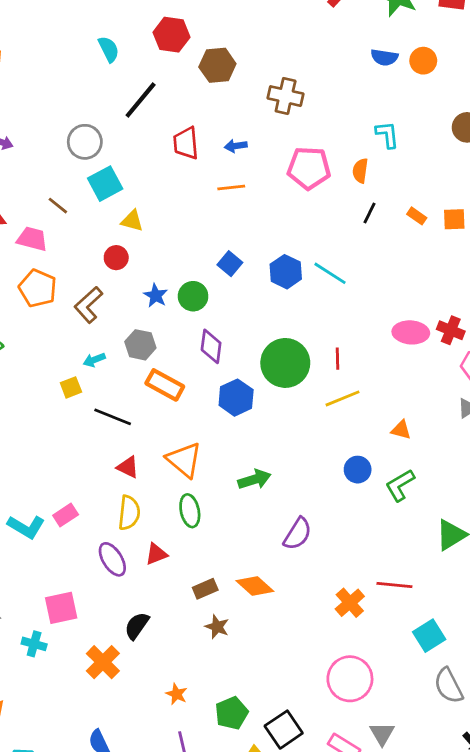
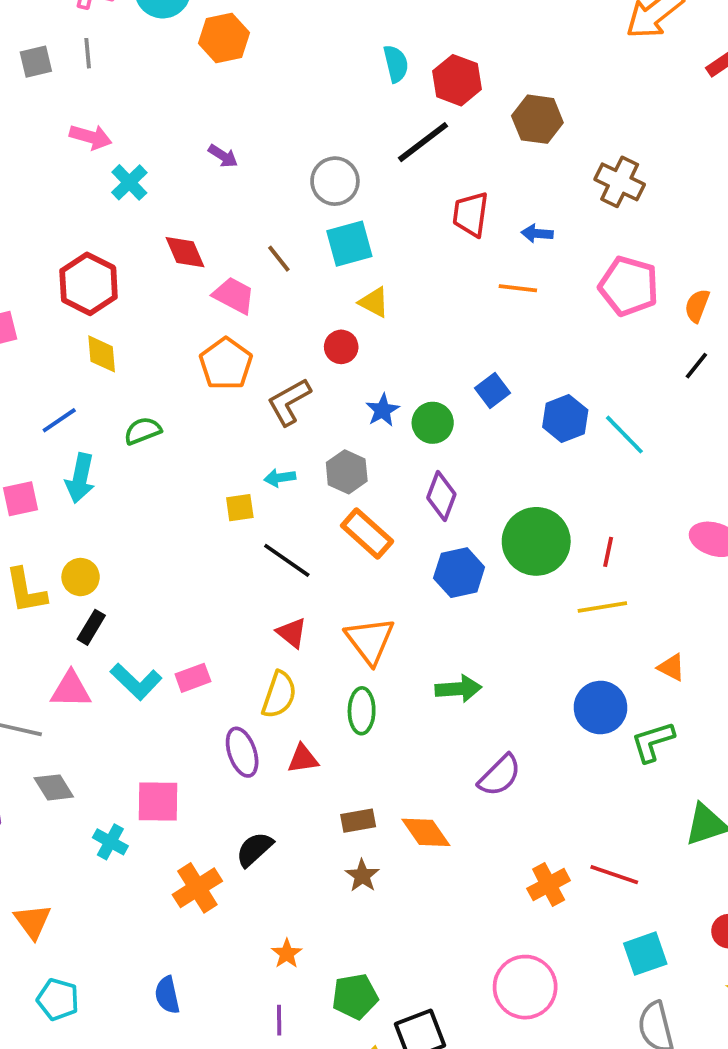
red hexagon: (171, 35) -> (457, 80), moved
blue circle: (358, 470) -> (601, 708), size x1.4

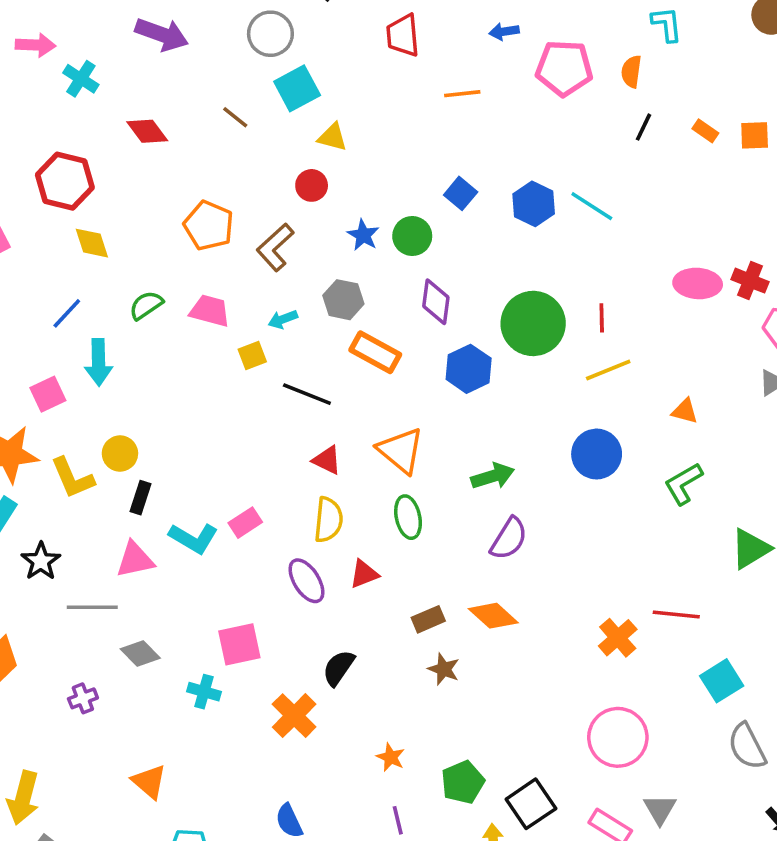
purple arrow: (223, 156) -> (162, 34), size x1.8
blue arrow: (537, 233) -> (504, 32), moved
pink trapezoid: (234, 295) -> (210, 311), moved
blue circle: (601, 708) -> (597, 454), moved
purple semicircle: (500, 775) -> (509, 539), moved

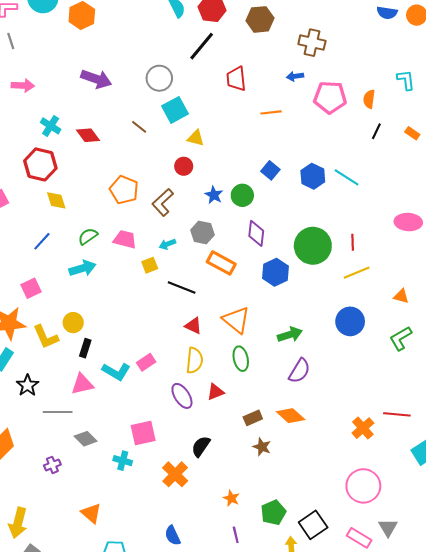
cyan L-shape: (667, 24) -> (406, 80), moved
cyan cross: (81, 79) -> (51, 126), moved
cyan arrow: (99, 362) -> (83, 268), moved, turned -105

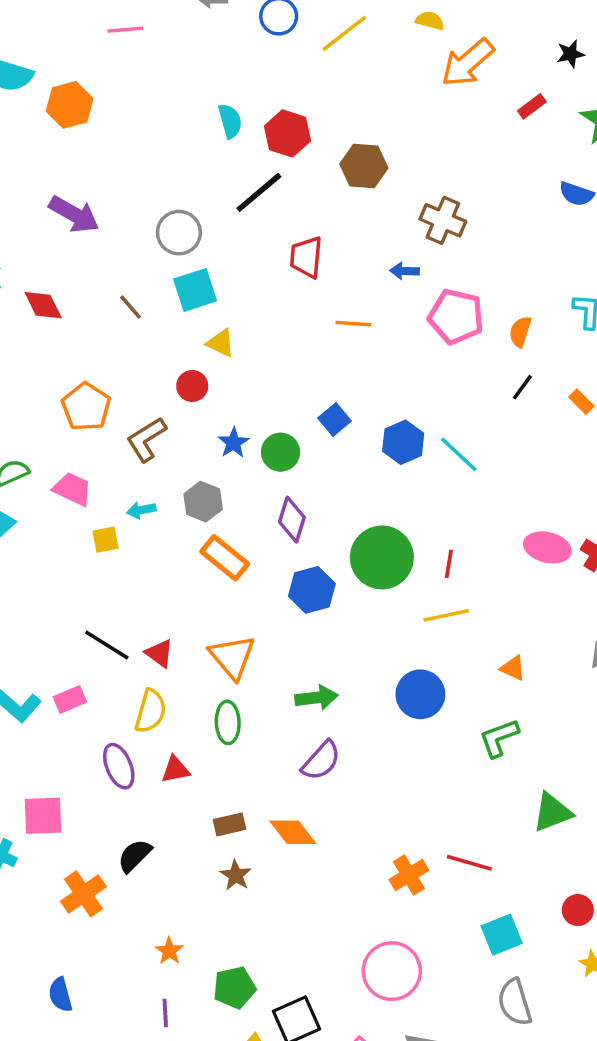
black line: (182, 287) -> (107, 645), moved

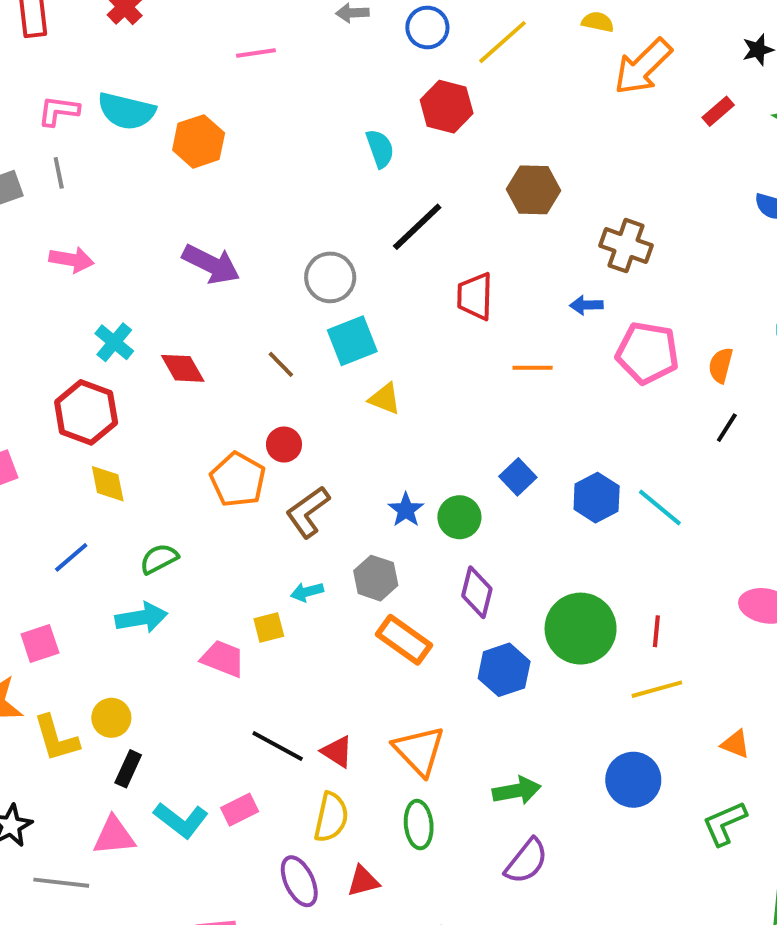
red hexagon: (288, 133) -> (447, 107), moved
red circle: (192, 386) -> (284, 445), moved
pink trapezoid: (72, 489) -> (223, 659), moved

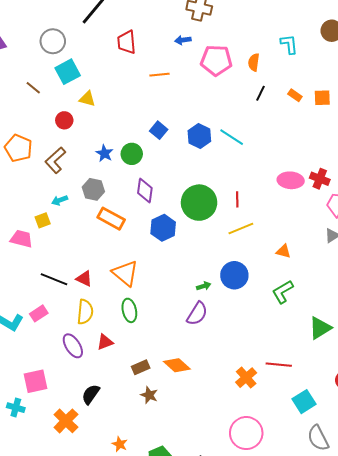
red circle: (284, 445) -> (64, 120), moved
green arrow: (517, 791) -> (204, 286), moved, size x0.6
purple semicircle: (526, 861) -> (197, 314), moved

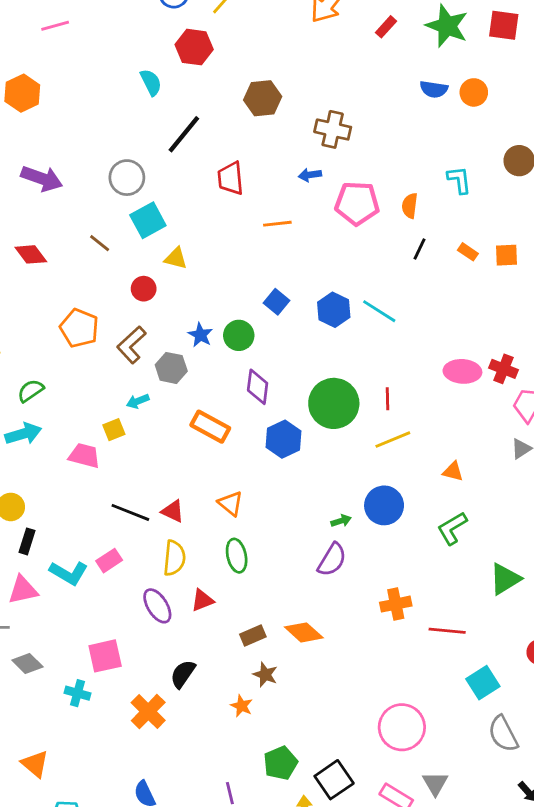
gray hexagon: (93, 189) -> (171, 368), moved
orange triangle: (125, 273) -> (231, 503), size x0.7
orange cross: (246, 378) -> (396, 604), moved, turned 30
orange star: (120, 444) -> (242, 706), moved

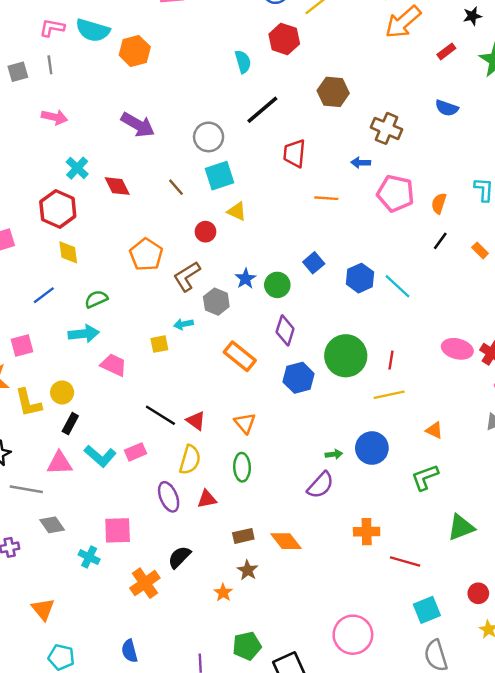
blue semicircle: (434, 89) -> (447, 108), moved
pink trapezoid: (84, 456) -> (114, 365), moved

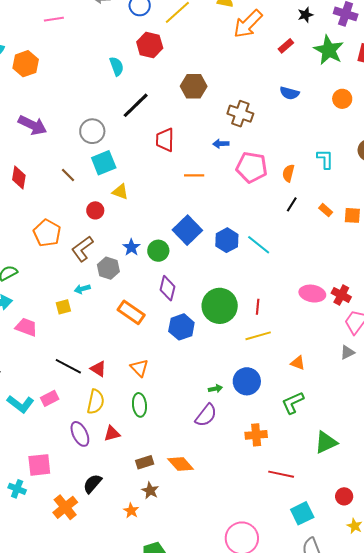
red diamond: (117, 186) -> (19, 178), turned 40
blue square: (314, 263) -> (187, 230), size x1.6
orange cross: (367, 532) -> (256, 435), moved

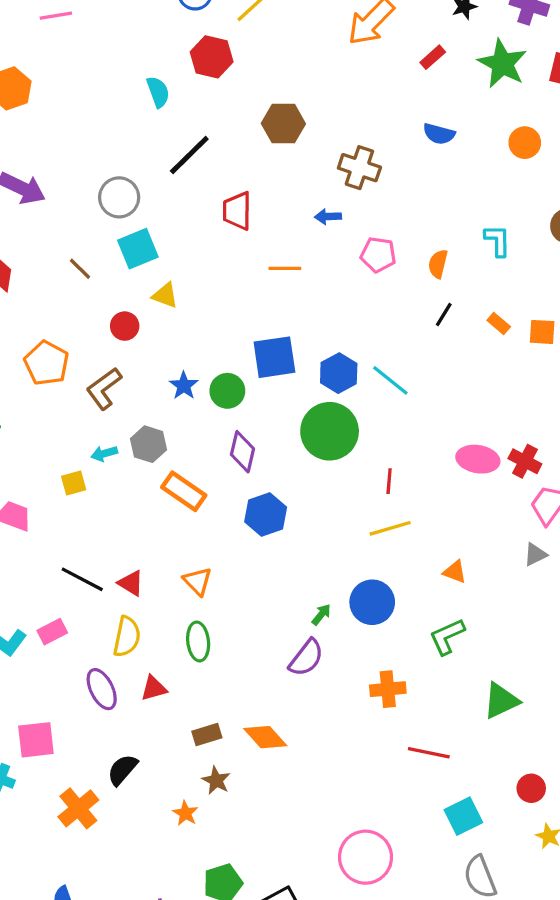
pink pentagon: (252, 167) -> (378, 255), size x0.7
blue square: (187, 230) -> (274, 357), turned 36
gray hexagon: (108, 268) -> (149, 444), moved
green circle: (220, 306) -> (330, 431), moved
green arrow: (215, 389) -> (321, 615), turned -40

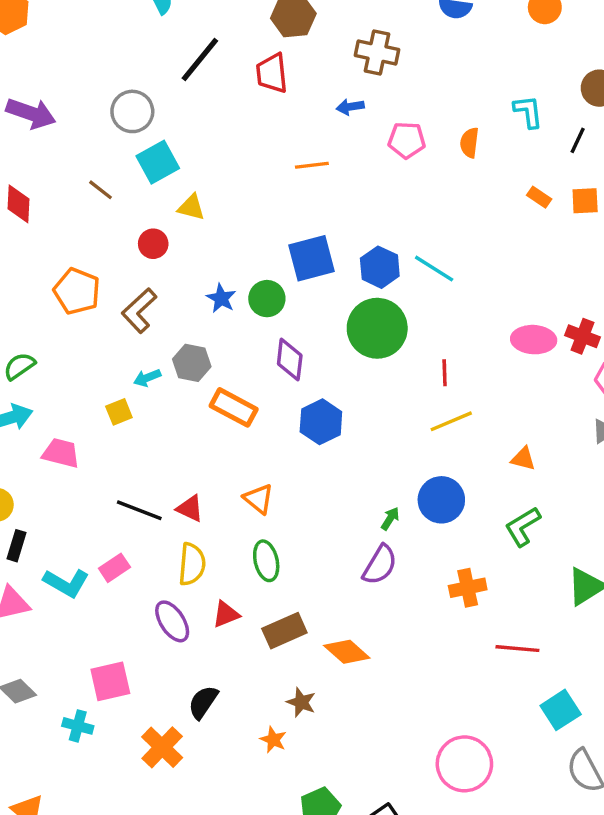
red trapezoid: (237, 211) -> (272, 73), moved
black line: (444, 315) -> (578, 140), moved
brown rectangle: (207, 735) -> (284, 631), moved, size x1.4

